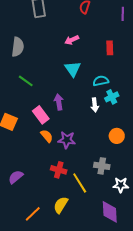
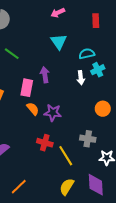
pink rectangle: (41, 115) -> (27, 88), turned 48
yellow semicircle: (61, 205) -> (67, 187), moved

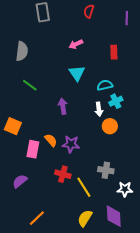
pink rectangle: (27, 88) -> (33, 149), moved
orange circle: (103, 109) -> (110, 126), moved

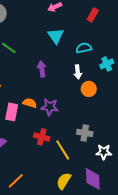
red rectangle: (114, 52) -> (93, 15), turned 32
cyan cross: (116, 101) -> (107, 64), moved
orange semicircle: (51, 140) -> (30, 103), turned -32

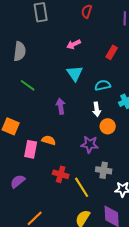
purple star: (50, 107) -> (90, 144), moved

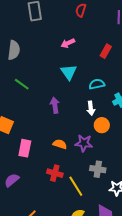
orange semicircle: (49, 140) -> (60, 144), moved

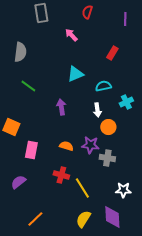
pink arrow: (68, 43) -> (71, 35), moved, turned 72
cyan triangle: (69, 72) -> (75, 74), turned 42
gray cross: (98, 169) -> (107, 158), moved

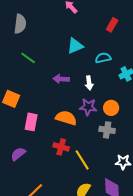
purple arrow: (61, 107) -> (61, 79), turned -77
white arrow: (97, 110) -> (89, 83), moved
orange circle: (108, 127) -> (111, 108), moved
purple star: (90, 145) -> (88, 107), moved
orange semicircle: (66, 146) -> (66, 118), size x1.5

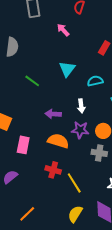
cyan triangle: (75, 46) -> (67, 69), turned -30
green line: (28, 58) -> (32, 81), moved
purple arrow: (61, 79) -> (53, 114), moved

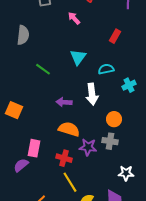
white arrow: (81, 106) -> (92, 94), size x1.5
purple star: (80, 130) -> (88, 147), moved
pink rectangle: (23, 145) -> (34, 148), moved
yellow line: (74, 183) -> (70, 182), moved

